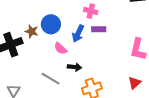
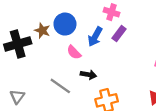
purple rectangle: (99, 29) -> (119, 34), turned -56

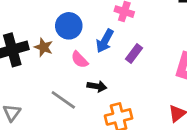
brown star: (42, 31) -> (44, 47), moved
purple rectangle: (119, 34) -> (134, 54), moved

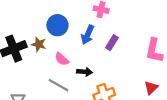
pink semicircle: (80, 60) -> (62, 59), moved

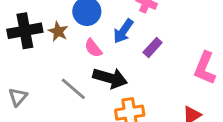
pink semicircle: (62, 59) -> (93, 48), moved
black arrow: (85, 72) -> (110, 78), size x1.6

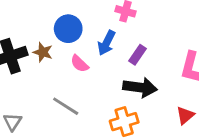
black arrow: (110, 78) -> (140, 87), moved

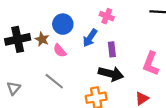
purple rectangle: (137, 55) -> (112, 49), turned -48
pink semicircle: (80, 64) -> (60, 51), moved

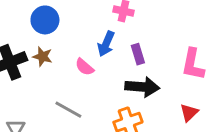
blue circle: (63, 24) -> (45, 20), moved
pink semicircle: (60, 51) -> (84, 67), moved

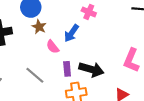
purple rectangle: (138, 54) -> (67, 69), moved
brown star: (43, 57) -> (39, 27), moved

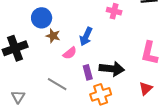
pink cross: (89, 12) -> (114, 11), moved
pink semicircle: (53, 47) -> (70, 53), turned -80

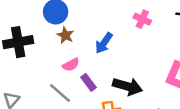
pink semicircle: (70, 53) -> (71, 65), moved
purple rectangle: (88, 72) -> (89, 82), moved, turned -32

